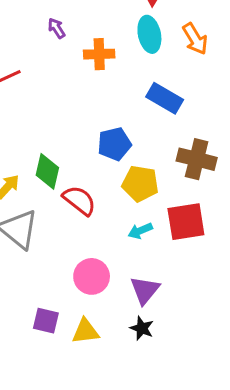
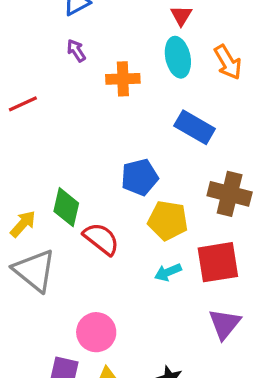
pink circle: (92, 276) -> (96, 332), moved
purple triangle: (145, 290) -> (225, 324), moved

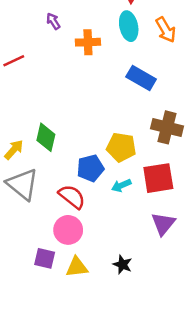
blue pentagon: (140, 177) -> (90, 168), moved
red semicircle: (101, 239) -> (72, 197), moved

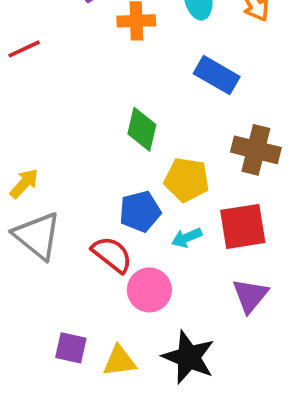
green diamond: (46, 137) -> (142, 129), moved
pink circle: (68, 230) -> (149, 290), moved
black star: (122, 265) -> (189, 357), size x1.8

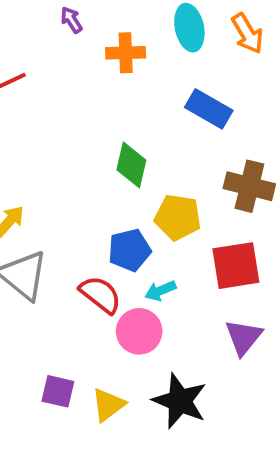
cyan arrow: (187, 238) -> (160, 291), moved
yellow triangle: (119, 361) -> (108, 405), turned -30

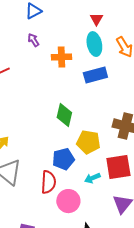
blue rectangle: (209, 109) -> (95, 75), moved, turned -45
cyan arrow: (160, 291) -> (92, 178), moved
red semicircle: (100, 295) -> (48, 182), turned 55

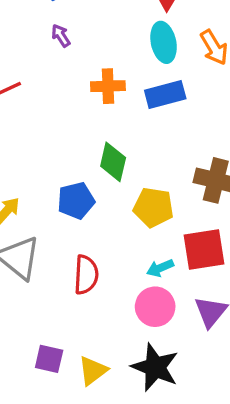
orange cross: (61, 57) -> (108, 86), moved
blue pentagon: (63, 159) -> (76, 201), moved
pink circle: (68, 201) -> (155, 307), moved

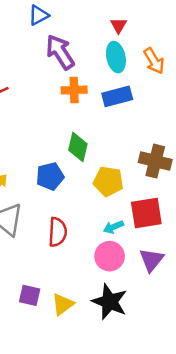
purple arrow: (61, 36) -> (60, 52), moved, size x2.0

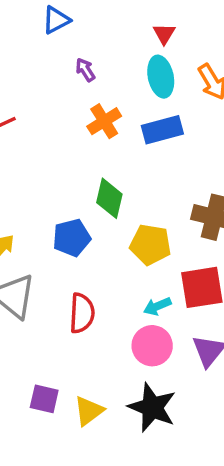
purple arrow: (60, 52) -> (85, 70), size x0.5
orange cross: (74, 90) -> (104, 121), turned -30

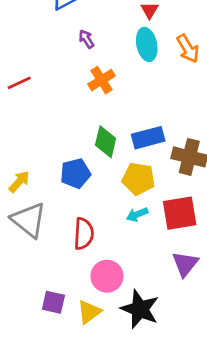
blue rectangle: (162, 130) -> (148, 138), moved
cyan arrow: (157, 306) -> (137, 214), moved
pink circle: (152, 346) -> (107, 276), moved

